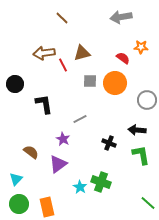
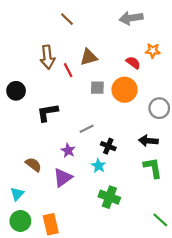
brown arrow: (44, 53) -> (47, 57), turned -90
black L-shape: (44, 104) -> (47, 112), turned -90
black cross: (109, 143) -> (108, 146), moved
cyan star: (80, 187) -> (98, 166), moved

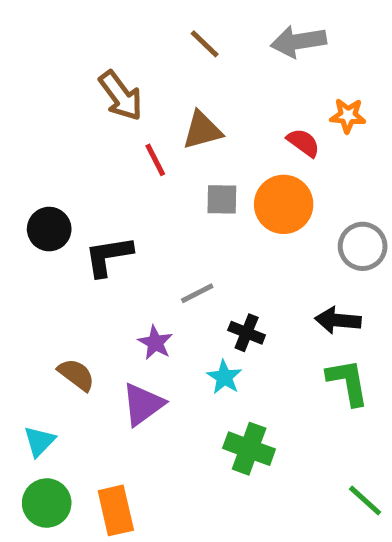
brown line: (67, 19) -> (205, 44), moved
brown arrow: (47, 57) -> (121, 96), moved, turned -30
black circle: (16, 91) -> (49, 229), moved

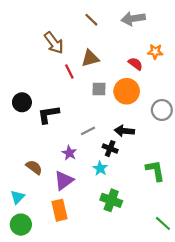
black arrow: (338, 320) -> (124, 131), moved
orange rectangle: (116, 510) -> (59, 210), moved

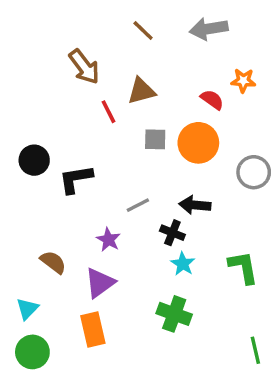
cyan star: (100, 168) -> (183, 264), moved
green line: (163, 223) -> (255, 350), turned 35

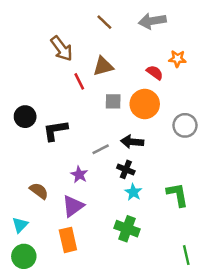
black arrow: (195, 205) -> (132, 142), moved

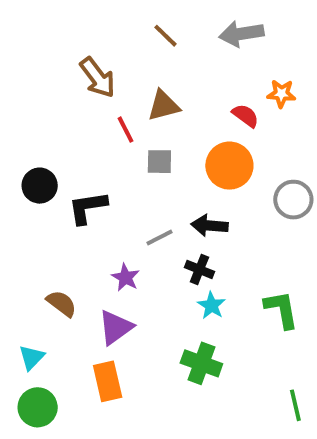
gray square: (113, 101) -> (159, 162), moved

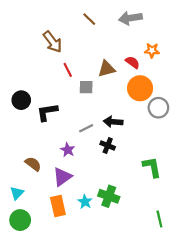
brown triangle: (163, 106) -> (107, 69), moved
orange circle: (229, 166) -> (140, 88), moved
cyan star: (211, 305) -> (85, 202), moved

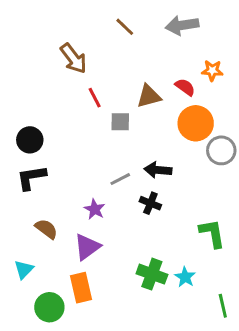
black L-shape: (47, 112) -> (31, 178), moved
cyan star: (85, 202) -> (185, 277), moved
green circle: (20, 220) -> (49, 307), moved

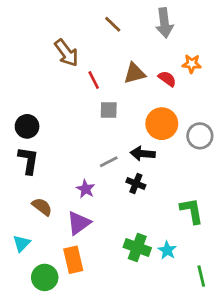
gray arrow: (182, 25) -> (164, 23), turned -88
brown triangle: (149, 96) -> (135, 73), moved
red line: (95, 98) -> (94, 80), moved
orange circle: (196, 123) -> (162, 124), moved
black L-shape: (31, 178) -> (28, 160), turned 108

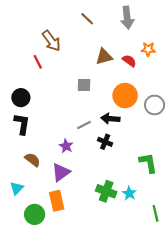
red line: (94, 80) -> (38, 62), moved

